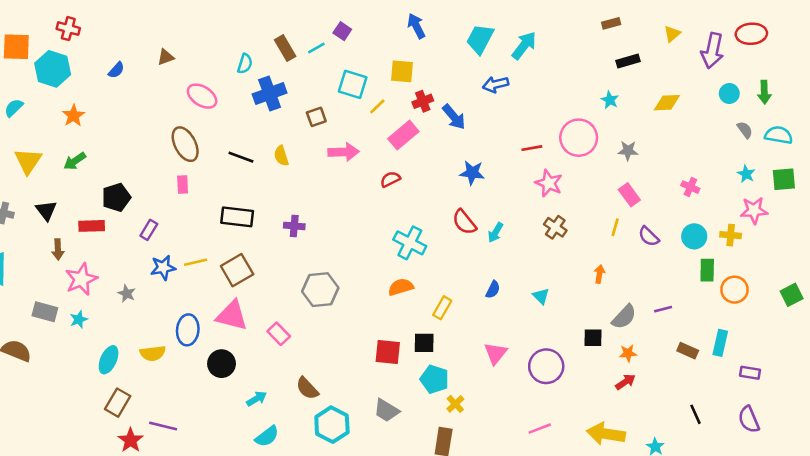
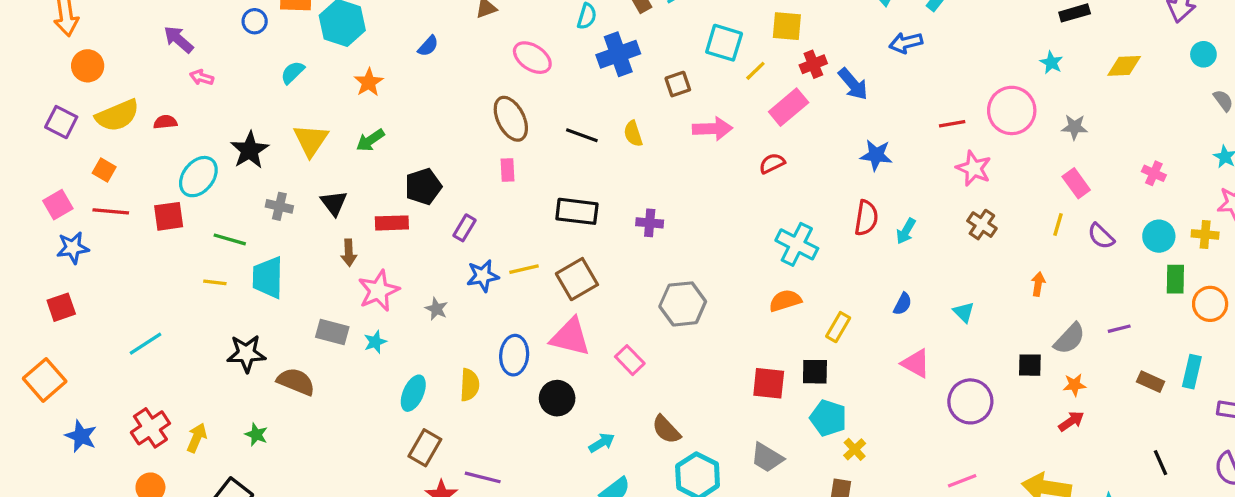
blue semicircle: (116, 70) -> (428, 46), moved
red semicircle: (464, 222) -> (866, 218), turned -132
yellow semicircle: (153, 353) -> (469, 385), turned -80
pink triangle: (496, 353) -> (916, 363), moved, turned -40

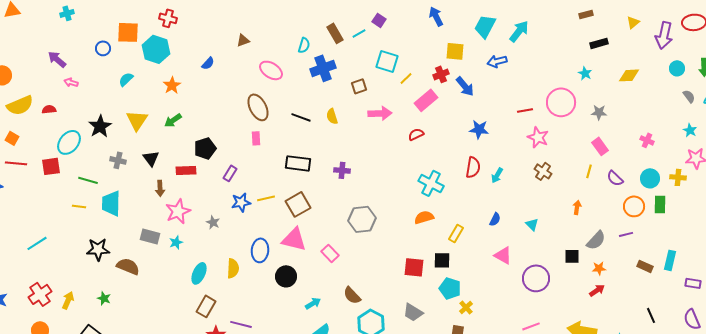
yellow square: (787, 26) -> (455, 51), moved
orange circle: (1210, 304) -> (634, 206), moved

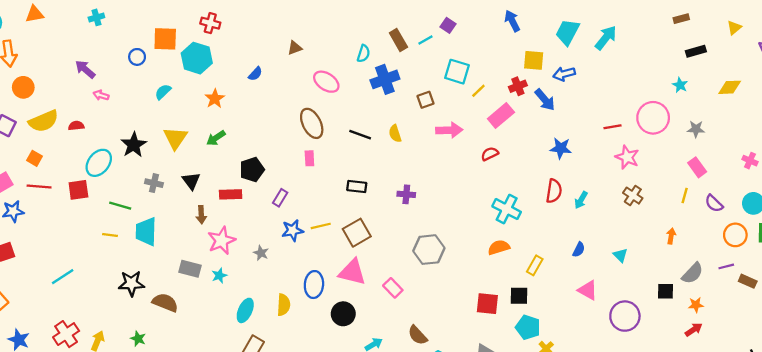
blue arrow: (497, 61) -> (564, 74), moved
black rectangle: (298, 163) -> (357, 186), size x0.7
brown rectangle: (645, 266) -> (748, 281), moved

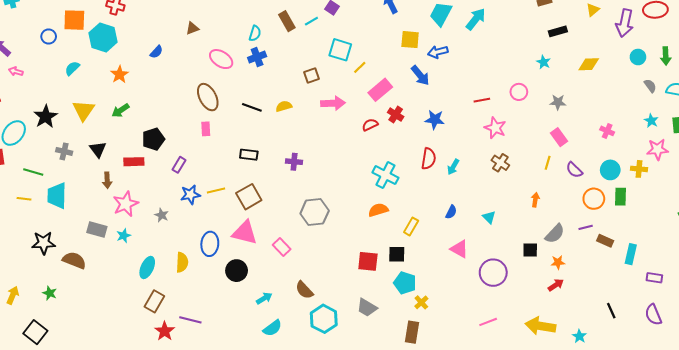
blue cross: (385, 79) -> (257, 57), moved, size x0.7
red cross: (518, 86) -> (396, 115), moved, turned -35
pink circle: (653, 118) -> (519, 92), size x0.6
yellow semicircle: (395, 134) -> (284, 106), turned 91

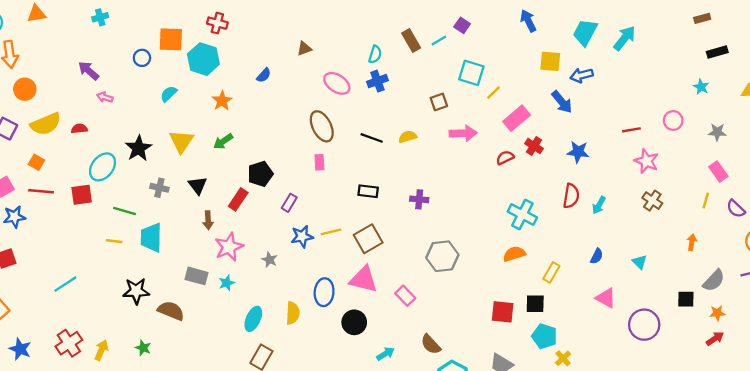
red rectangle: (134, 162) -> (238, 199), turned -54

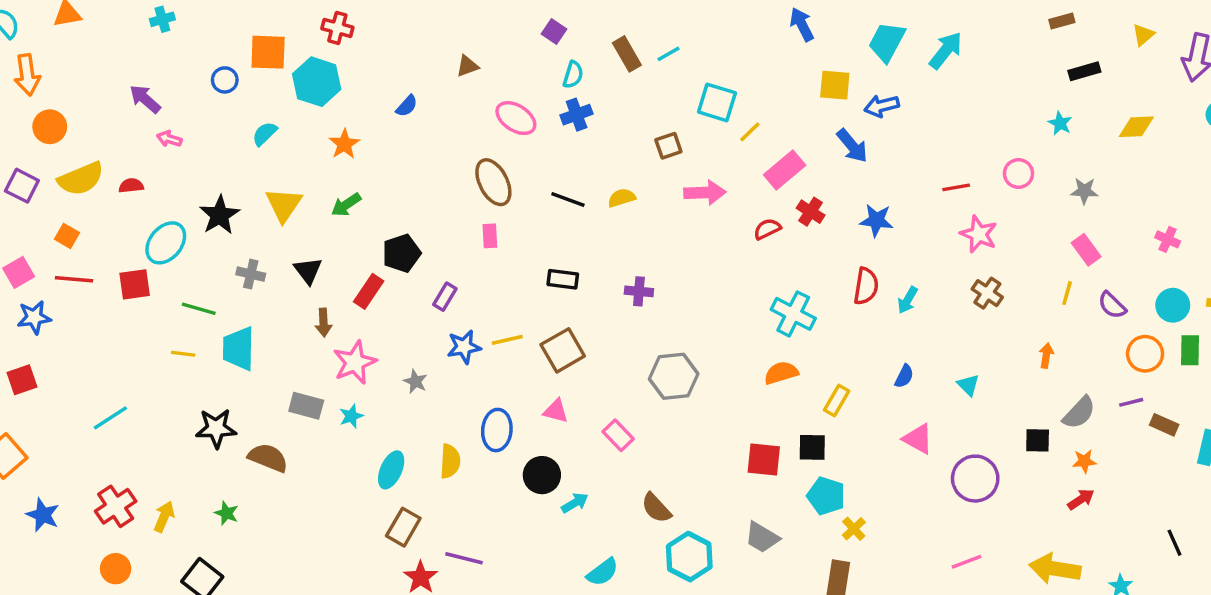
purple square: (462, 25) -> (554, 31), moved
pink triangle: (363, 279) -> (556, 411), size x0.6
cyan arrow: (386, 354) -> (575, 503), moved

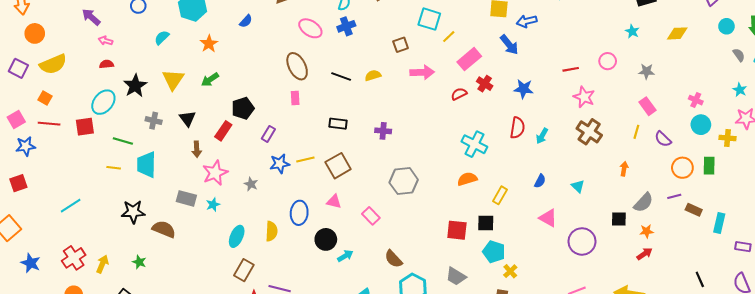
red semicircle: (131, 186) -> (106, 64), moved
brown cross: (987, 293) -> (589, 132), size x1.4
cyan circle: (1173, 305) -> (701, 125), moved

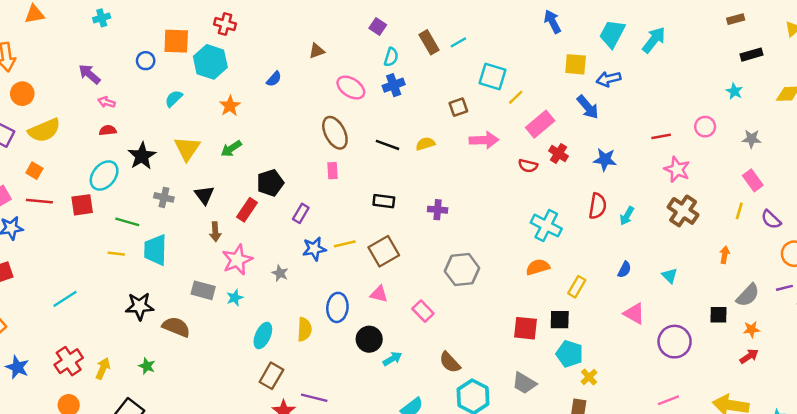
red semicircle: (459, 94) -> (528, 166), turned -140

